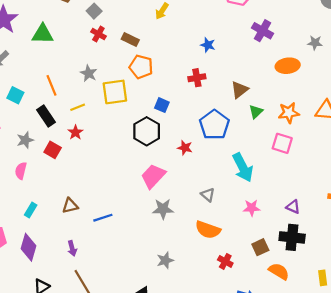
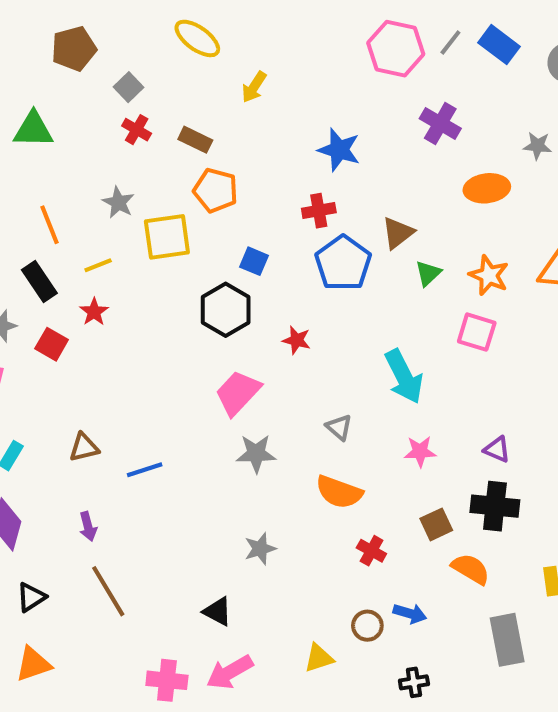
blue star: (208, 45) -> (339, 150), size x1.5
orange star: (289, 113) -> (489, 275), turned 30
blue pentagon: (214, 125) -> (343, 263), moved

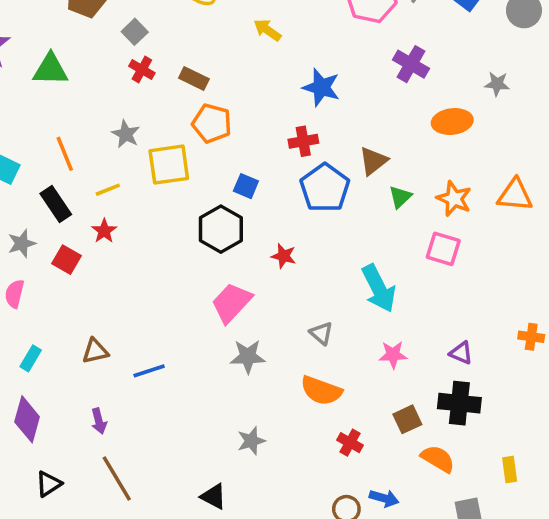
yellow arrow: (254, 87) -> (267, 30), moved, turned 92

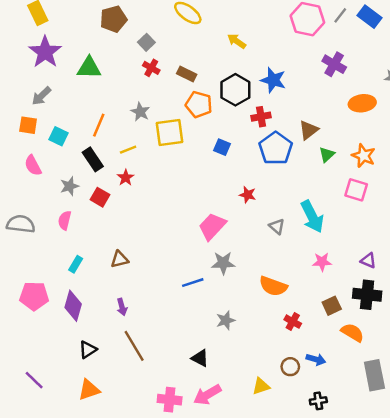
orange line: (65, 154) -> (99, 125), turned 45
black hexagon: (221, 229) -> (235, 90), moved
gray triangle: (321, 333) -> (277, 226), moved
blue line: (149, 371) -> (193, 283), moved

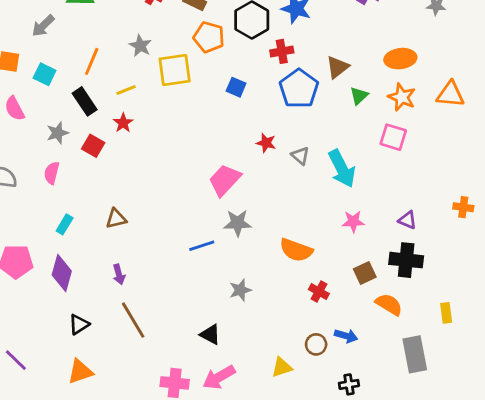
gray arrow: (41, 96) -> (43, 26), moved
orange ellipse: (362, 103) -> (400, 59), moved
gray triangle: (277, 226) -> (300, 156), moved

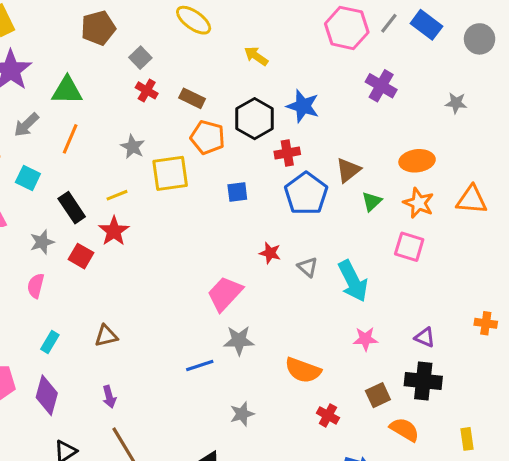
orange line: (92, 61) -> (70, 139), moved
blue square: (236, 87) -> (237, 192), turned -30
red star: (123, 123) -> (114, 231), size x1.4

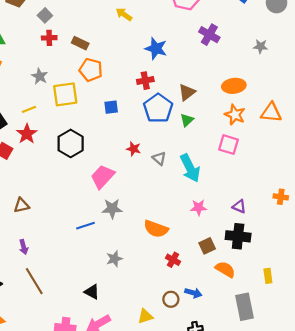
red cross: (147, 90) -> (49, 38), turned -32
black hexagon: (255, 119) -> (71, 143), moved
green triangle: (372, 201) -> (187, 120), moved

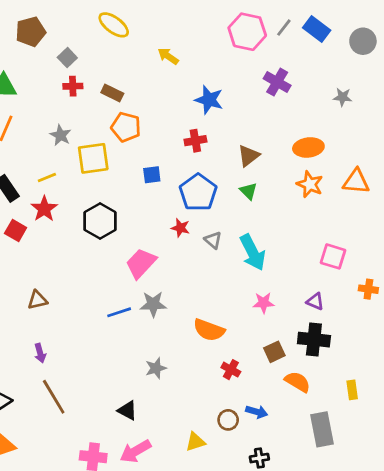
blue pentagon: (158, 108) -> (198, 192), moved
green triangle: (187, 120) -> (249, 191), turned -32
pink square: (229, 145) -> (333, 256), moved
blue line: (85, 226) -> (119, 312), moved

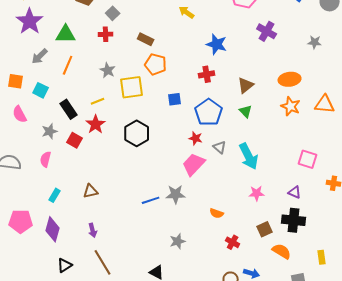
red cross: (73, 86) -> (106, 34), moved
pink trapezoid: (141, 263) -> (194, 164), moved
orange semicircle: (209, 330) -> (217, 213), size x0.6

